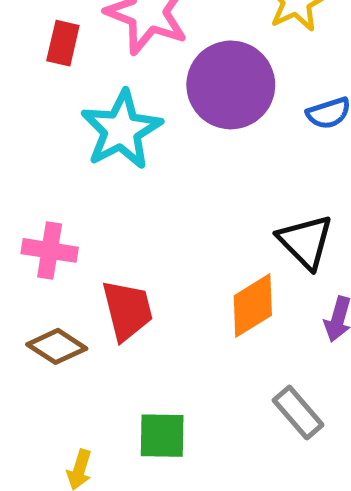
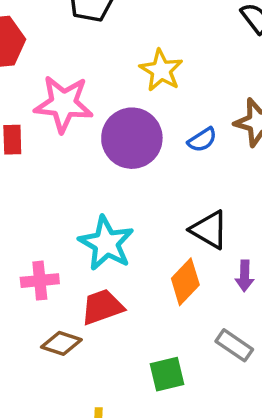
cyan star: (121, 130) -> (106, 243), moved
red trapezoid: (127, 310) -> (102, 307), turned -81
green square: (162, 436) -> (167, 374), moved

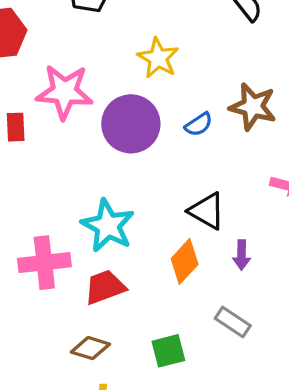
pink cross: (40, 281) -> (44, 263), size x1.4
brown diamond: (61, 343) -> (90, 348), moved

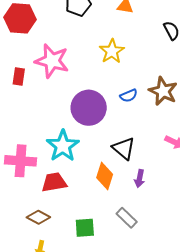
purple circle: (131, 124) -> (89, 108), moved
orange diamond: (185, 261) -> (105, 176), turned -36

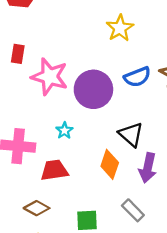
pink star: (52, 61) -> (50, 77), moved
blue semicircle: (129, 96) -> (137, 77), size x1.4
cyan star: (63, 146) -> (64, 131), size x0.5
purple arrow: (140, 179) -> (148, 168), size x1.5

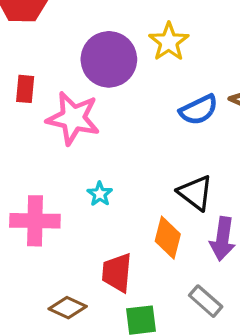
purple circle: (93, 89) -> (109, 59), moved
red trapezoid: (54, 170) -> (117, 273), moved, turned -72

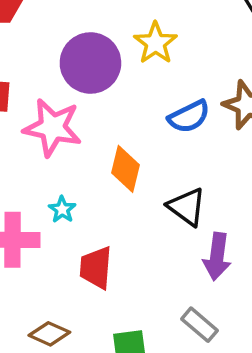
cyan star: (100, 194) -> (62, 209), moved
orange diamond: (168, 238) -> (126, 169), moved
red trapezoid: (117, 273) -> (96, 268), moved

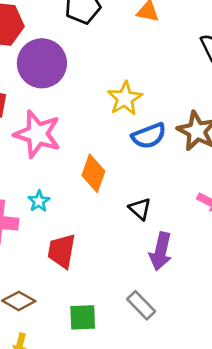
yellow star: (155, 43) -> (125, 98), moved
purple circle: (90, 63) -> (42, 63), moved
black triangle: (187, 207) -> (140, 209), size x0.7

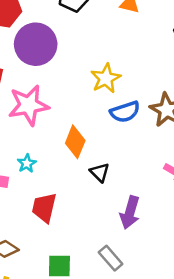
pink star: (37, 134) -> (29, 105), turned -30
black triangle: (140, 209) -> (100, 172), moved

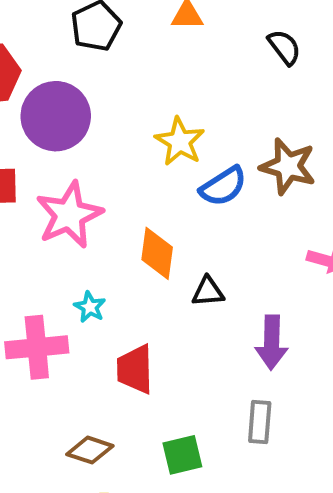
black triangle: (100, 172) -> (208, 292), turned -35
gray rectangle: (111, 258) -> (260, 422), turned 60

